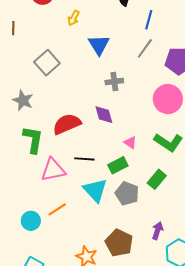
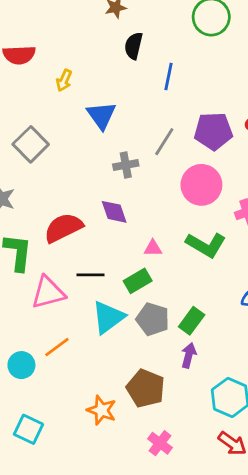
gray line: (145, 48) -> (164, 142), moved
pink triangle: (130, 142) -> (153, 248), turned -32
green rectangle: (157, 179) -> (192, 321), moved
cyan triangle: (95, 190) -> (108, 317), turned 40
purple arrow: (157, 231) -> (189, 355), moved

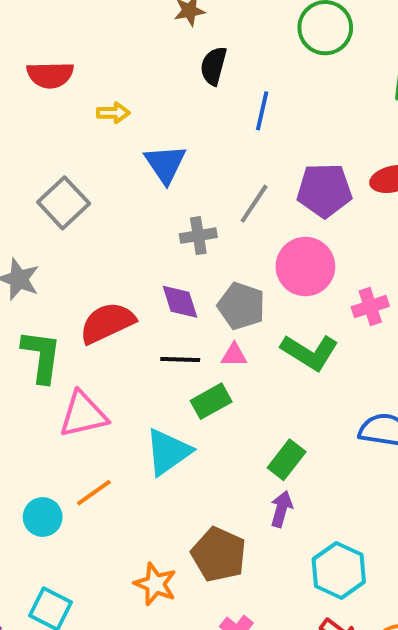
yellow arrow: (64, 80) -> (113, 113), turned -115
black line: (91, 275) -> (180, 359), moved
gray pentagon: (153, 319) -> (241, 306), moved

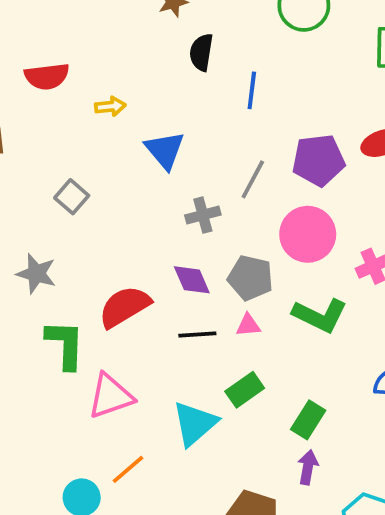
gray square: (64, 203) -> (72, 197), size x0.7
green rectangle: (211, 401) -> (245, 390), moved

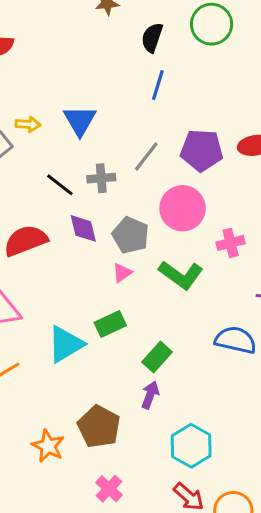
black semicircle: (201, 52) -> (152, 38), moved
yellow arrow: (110, 106) -> (28, 124), moved
pink triangle: (248, 325) -> (122, 273), turned -40
black line: (197, 335) -> (60, 185), moved, turned 32

